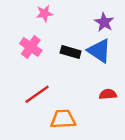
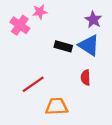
pink cross: (31, 47) -> (20, 25), moved
red semicircle: (108, 94) -> (86, 78), moved, turned -88

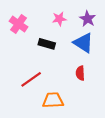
pink star: (40, 12) -> (59, 19), moved
black rectangle: (63, 46) -> (47, 44), moved

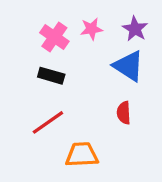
pink cross: (19, 24) -> (54, 37), moved
black rectangle: (47, 44) -> (51, 76), moved

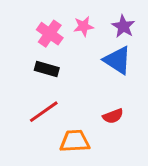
red semicircle: (124, 113) -> (113, 116), moved, turned -108

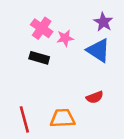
pink star: (84, 26) -> (65, 38), moved
red line: (44, 112) -> (24, 119), moved, turned -70

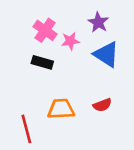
purple star: (103, 22) -> (98, 22), moved
orange trapezoid: (63, 118) -> (61, 109), moved

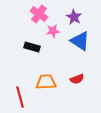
pink cross: (45, 30) -> (39, 14), moved

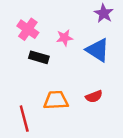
pink cross: (39, 14) -> (28, 29), moved
purple star: (74, 17) -> (104, 13), moved

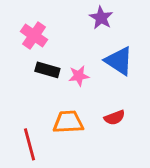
purple star: (104, 13) -> (101, 18), moved
pink star: (65, 38) -> (79, 76), moved

